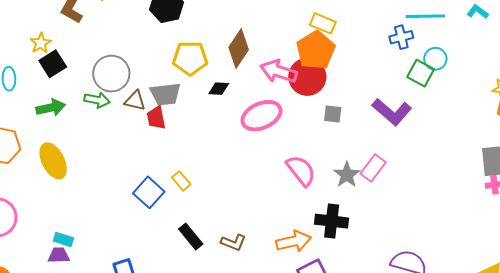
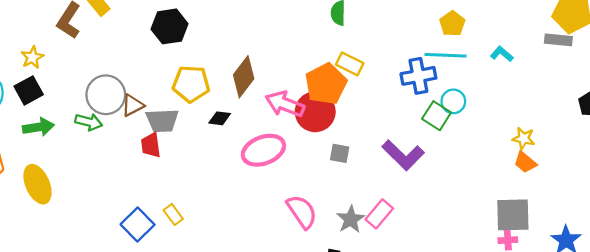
yellow rectangle: (323, 23) -> (350, 64), moved
blue cross: (401, 37) -> (418, 76), size x1.4
black square: (53, 64) -> (29, 90), moved
brown triangle: (135, 101) -> (133, 105), moved, turned -45

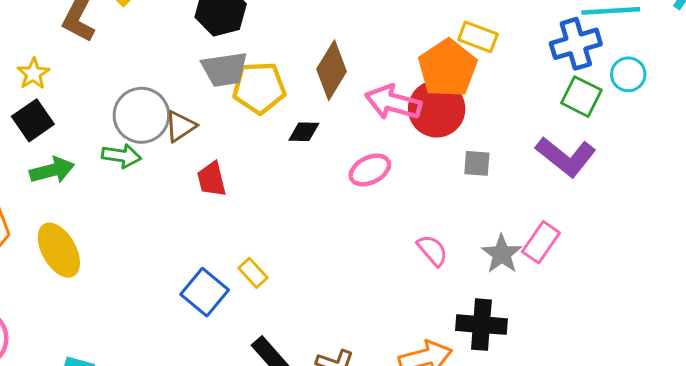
green square: (437, 116) -> (581, 97), moved
gray trapezoid: (162, 121) -> (225, 69), moved
pink ellipse: (263, 150) -> (370, 170), size x0.7
pink semicircle: (302, 212) -> (432, 250), size x0.7

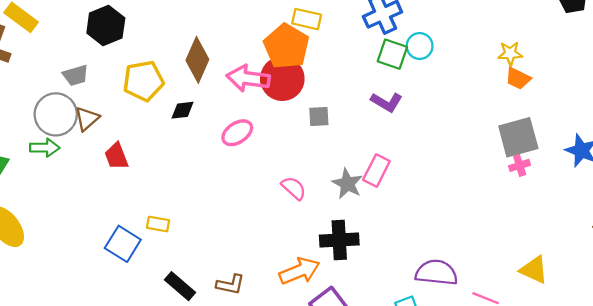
gray trapezoid: (225, 69) -> (76, 75), moved, size x0.7
cyan circle: (628, 74) -> (420, 46), moved
purple L-shape: (566, 157) -> (387, 102), size x0.7
yellow rectangle: (253, 273) -> (158, 224), turned -30

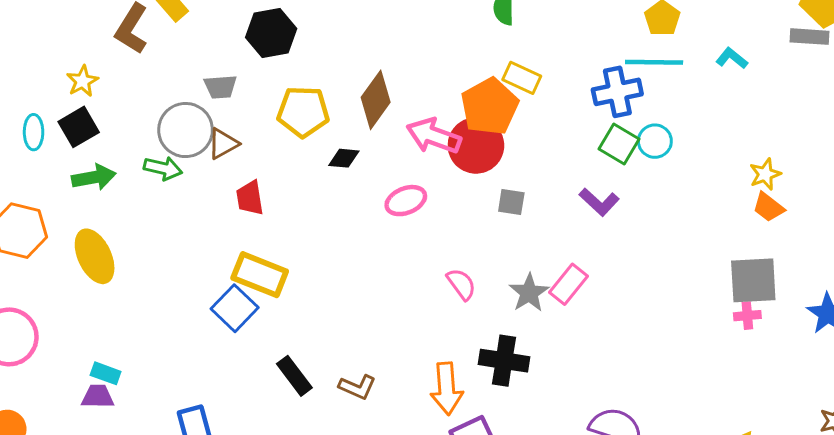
yellow star: (510, 53) -> (765, 174), turned -30
yellow rectangle: (158, 224) -> (260, 275), moved, size x1.8
orange arrow: (299, 271) -> (447, 389), turned 96

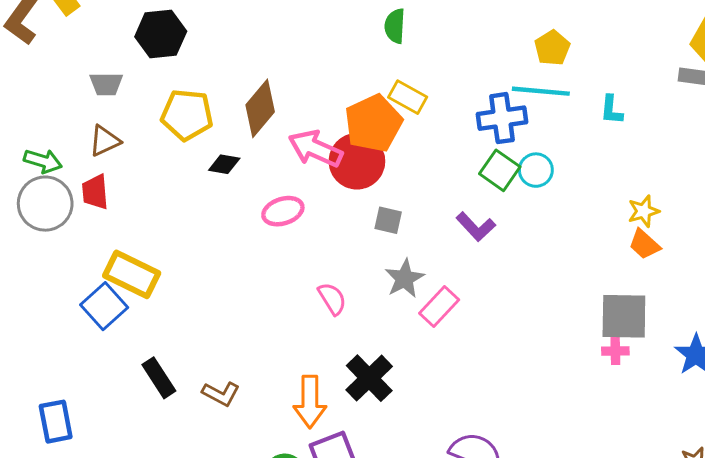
cyan L-shape: (732, 58) -> (611, 110), moved, turned -128
gray circle: (186, 130) -> (45, 204), moved
red trapezoid: (250, 198) -> (95, 192), moved
gray star: (529, 293) -> (404, 278), moved
black cross: (504, 361) -> (369, 378), turned 33

